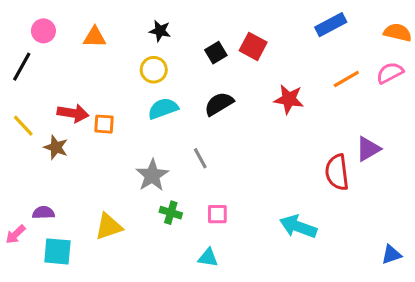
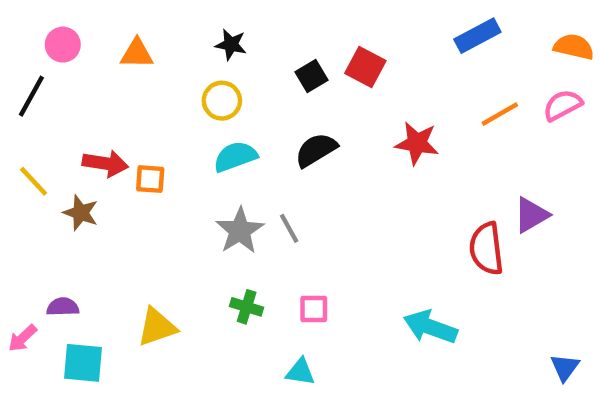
gray star: (152, 175) -> (240, 231), moved
blue triangle: (391, 255) -> (565, 367), turned -35

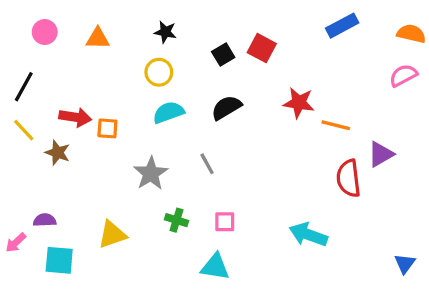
black line: (31, 96) -> (24, 87), moved
orange line: (500, 114) -> (336, 125), moved, turned 44
gray star: (240, 231) -> (151, 173), moved
cyan triangle: (300, 372) -> (215, 267), size x1.4

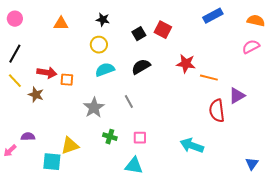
pink circle: (45, 32) -> (15, 19), moved
cyan square: (59, 260) -> (52, 162), moved

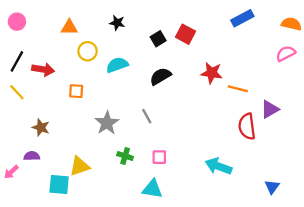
yellow circle: (99, 45) -> (88, 51), moved
cyan semicircle: (105, 70) -> (117, 65), moved
red arrow: (47, 73) -> (43, 69), moved
brown star: (36, 95) -> (41, 128), moved
blue triangle: (252, 164) -> (272, 187), moved

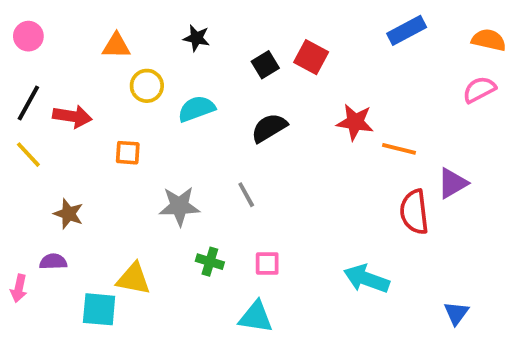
gray star: (107, 123) -> (179, 206), turned 30
yellow triangle: (80, 166) -> (133, 279), turned 30
pink arrow: (11, 172) -> (19, 288), turned -35

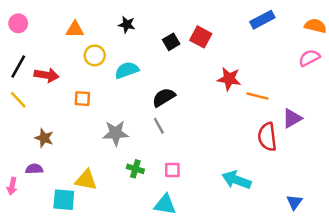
black semicircle: (269, 128) -> (164, 97), moved

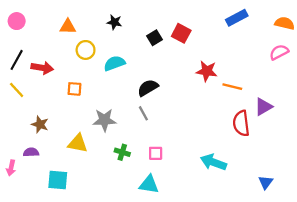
yellow triangle: (86, 180) -> (78, 143), moved

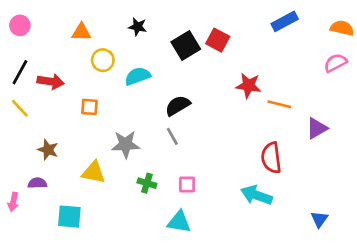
black square: (154, 38) -> (186, 45), size x1.5
red semicircle: (241, 123) -> (271, 158), moved

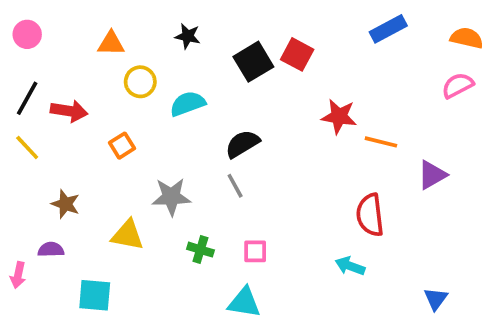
orange square: (89, 107) -> (122, 146), turned -36
cyan arrow: (257, 195) -> (350, 266), size x0.7

